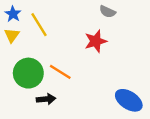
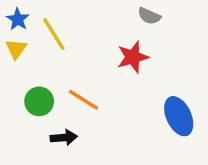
green circle: (28, 73) -> (39, 101), size x0.7
blue ellipse: (129, 100) -> (179, 116), moved, turned 32

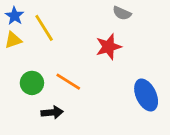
yellow triangle: (16, 49) -> (13, 40), turned 36

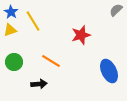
gray semicircle: (122, 13) -> (116, 10), moved, turned 112
green circle: (32, 83) -> (14, 62), moved

